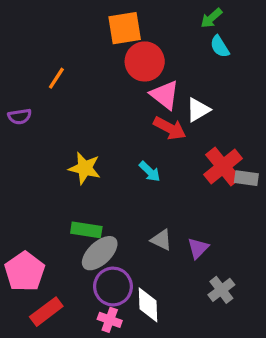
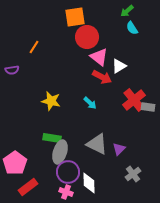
gray triangle: (161, 240) -> (97, 144), size x1.6
gray ellipse: (100, 253) -> (60, 152), turned -30

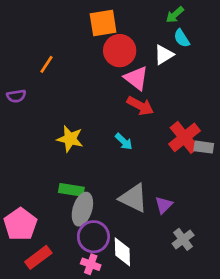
white triangle: (119, 66) -> (164, 55), moved

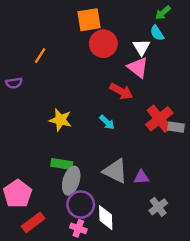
green arrow: (175, 15) -> (163, 13), moved
white triangle: (164, 55) -> (141, 47), turned -30
pink triangle: (136, 78) -> (138, 67), moved
purple triangle: (164, 205) -> (141, 177), turned 42

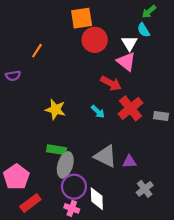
red cross: (159, 119) -> (131, 108), moved

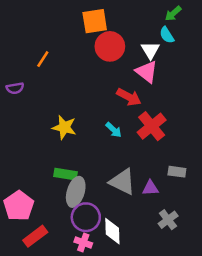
gray rectangle: (161, 116) -> (177, 172), moved

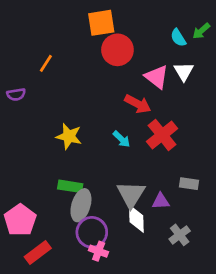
green arrow: (173, 14) -> (201, 31), moved
white triangle: (150, 50) -> (184, 71), moved
gray triangle: (123, 182) -> (131, 194), turned 36
white diamond: (112, 231) -> (136, 219), moved
pink cross: (83, 242) -> (99, 251), moved

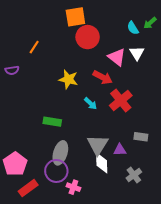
yellow star: (69, 136) -> (68, 79), moved
green rectangle: (70, 186) -> (52, 122), moved
purple circle: (92, 232) -> (56, 171), moved

